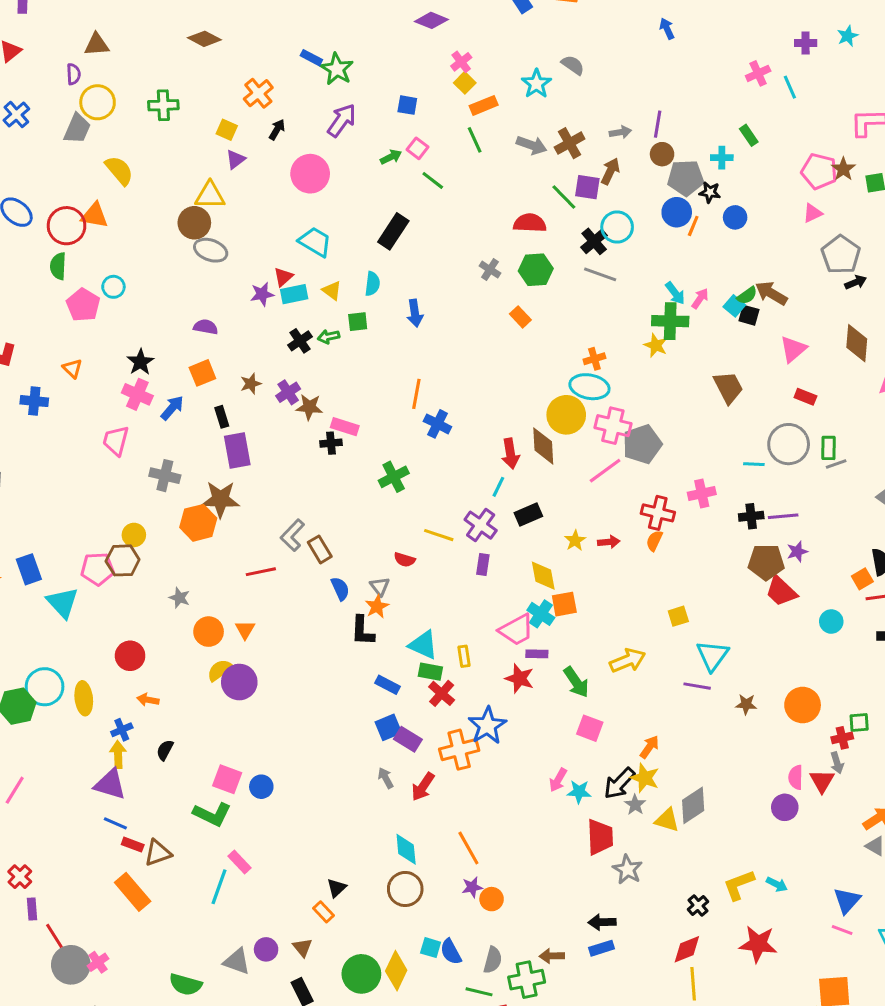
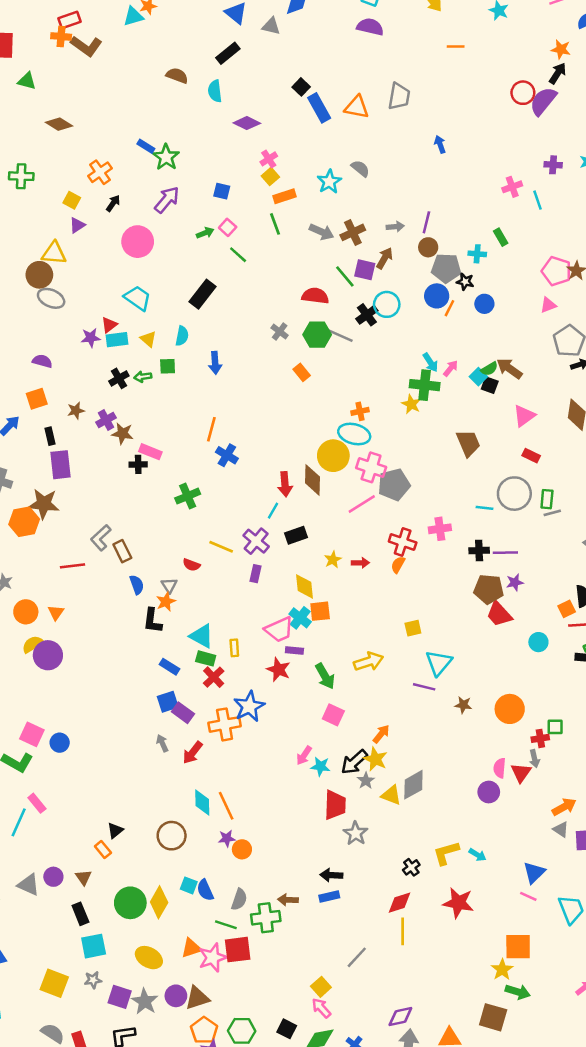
gray line: (600, 274) -> (340, 335), moved
cyan diamond: (406, 849) -> (202, 803), moved

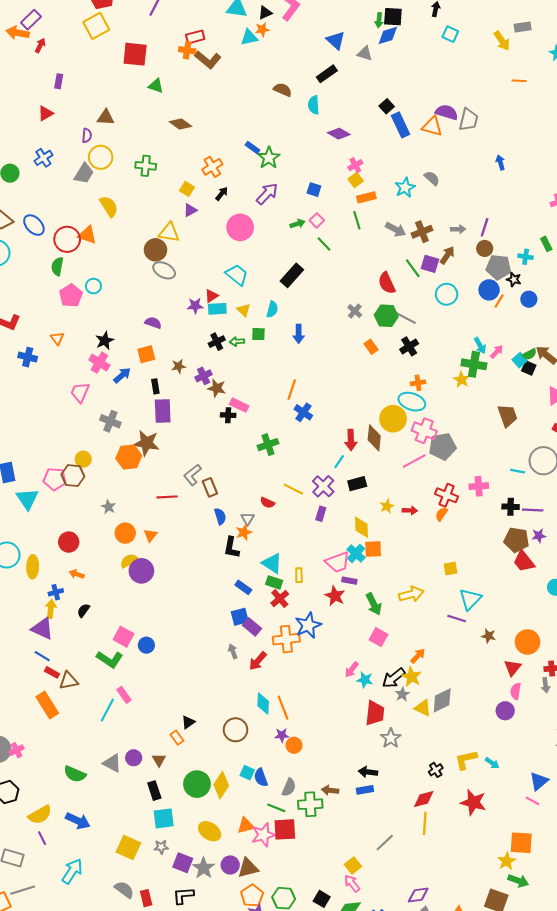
purple semicircle: (370, 27) -> (447, 112), moved
red semicircle: (315, 296) -> (387, 283), turned -125
black cross: (367, 315) -> (409, 346), moved
red triangle: (521, 773) -> (513, 668), moved

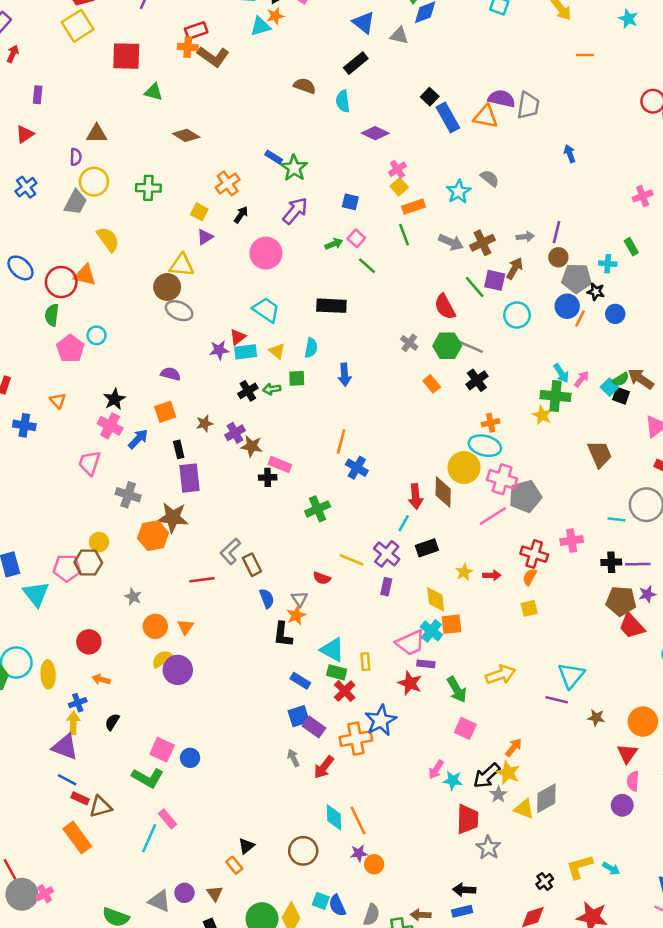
black rectangle: (292, 275) -> (331, 306), turned 55
yellow square: (451, 569) -> (529, 608), moved

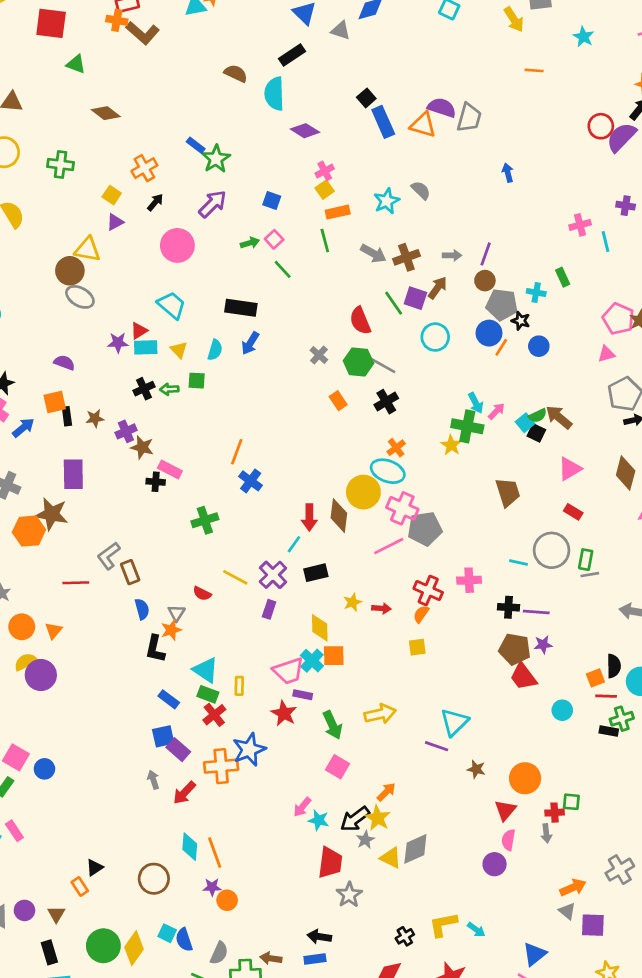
cyan semicircle: (343, 101) -> (274, 94), size x1.4
blue arrow: (344, 375) -> (250, 343), moved, turned 30
orange cross: (491, 423) -> (396, 448), turned -30
black rectangle: (179, 449) -> (67, 416), moved

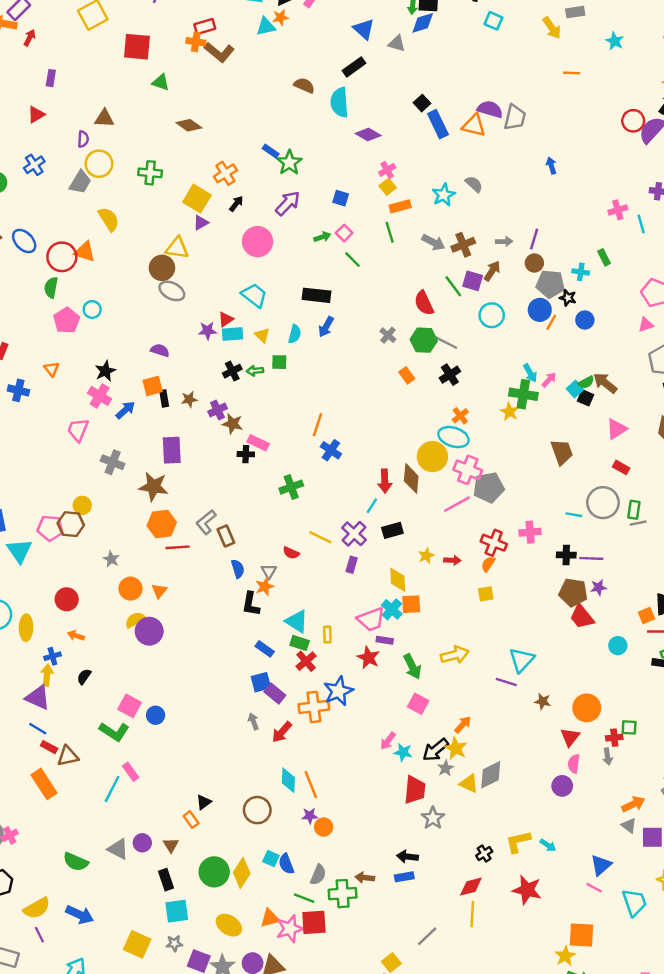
yellow square: (112, 195) -> (197, 199), size x1.6
orange hexagon: (29, 531) -> (162, 524), moved

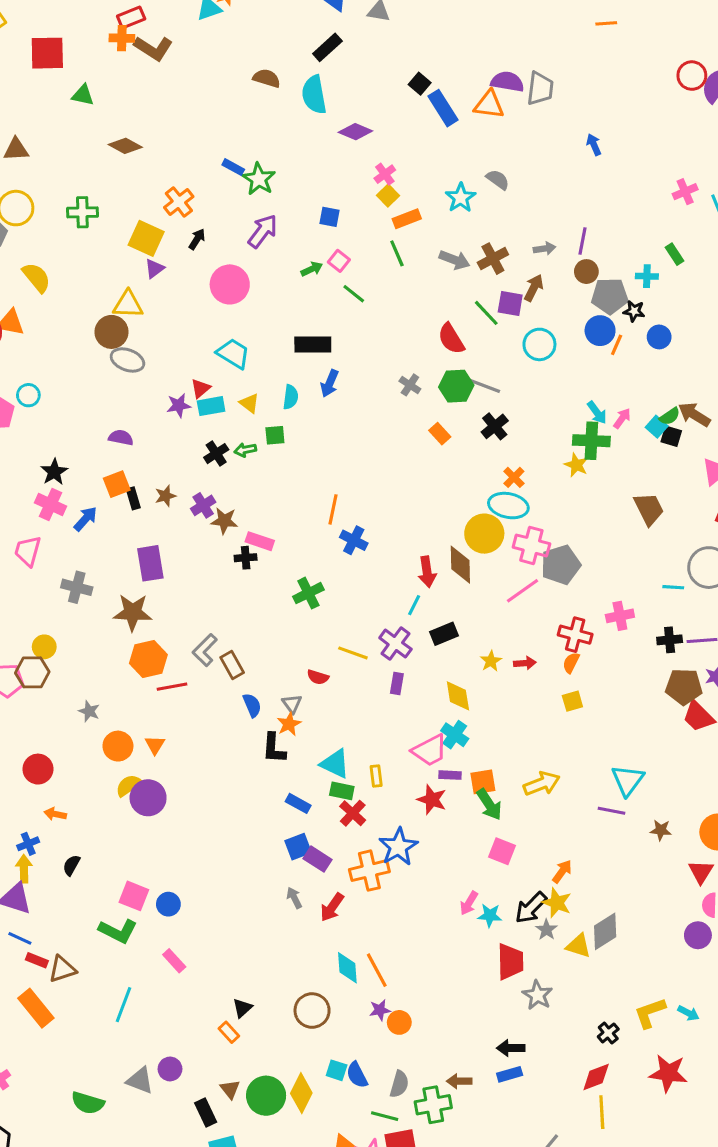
orange square: (411, 604) -> (483, 782), moved
pink rectangle: (131, 772) -> (174, 961), moved
brown triangle: (171, 845) -> (230, 1089), moved

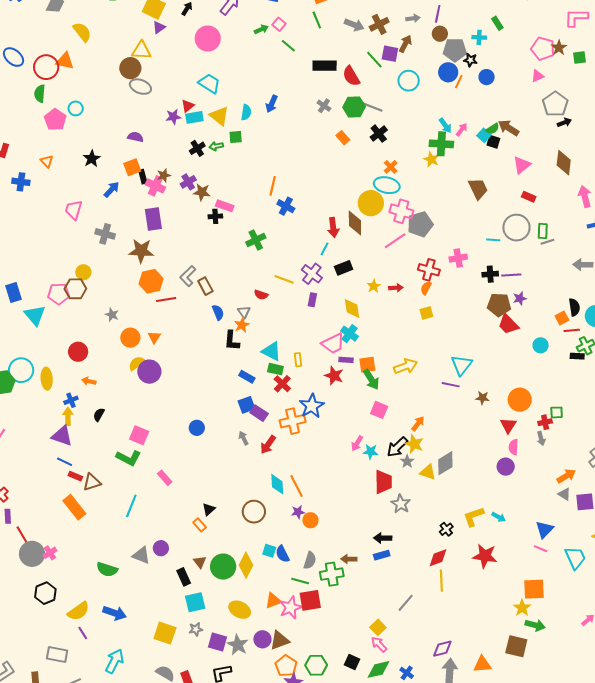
black rectangle: (313, 345) -> (325, 66), moved
yellow triangle: (249, 403) -> (219, 116), size x1.5
pink cross: (50, 505) -> (155, 186), moved
blue circle: (168, 904) -> (197, 428), moved

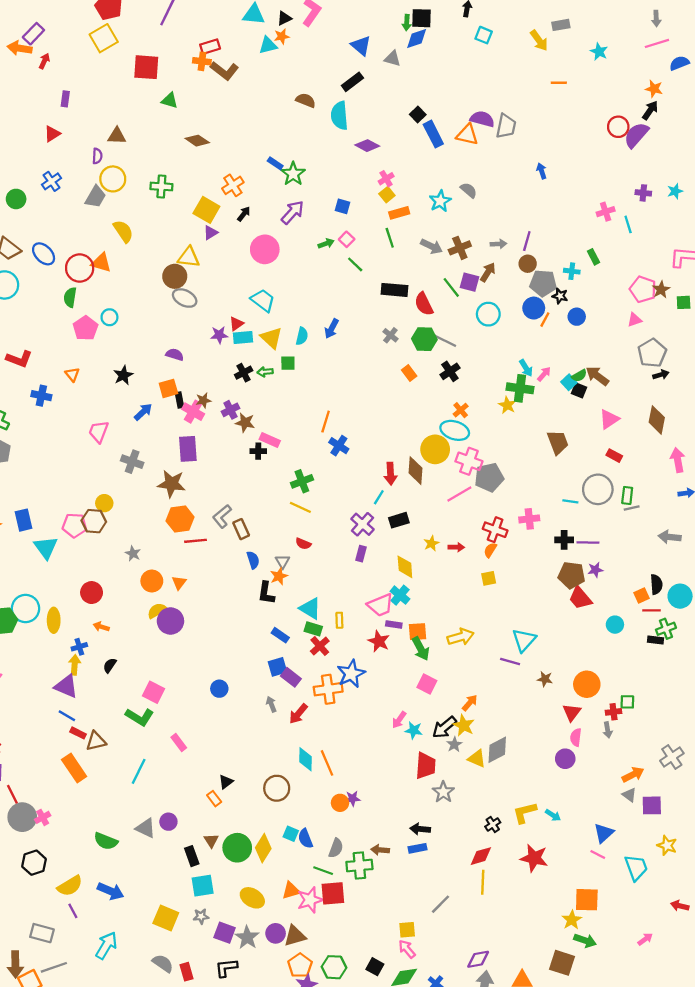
yellow line: (284, 279) -> (300, 507), moved
purple star: (298, 512) -> (353, 798), moved
yellow square: (378, 627) -> (407, 930), turned 35

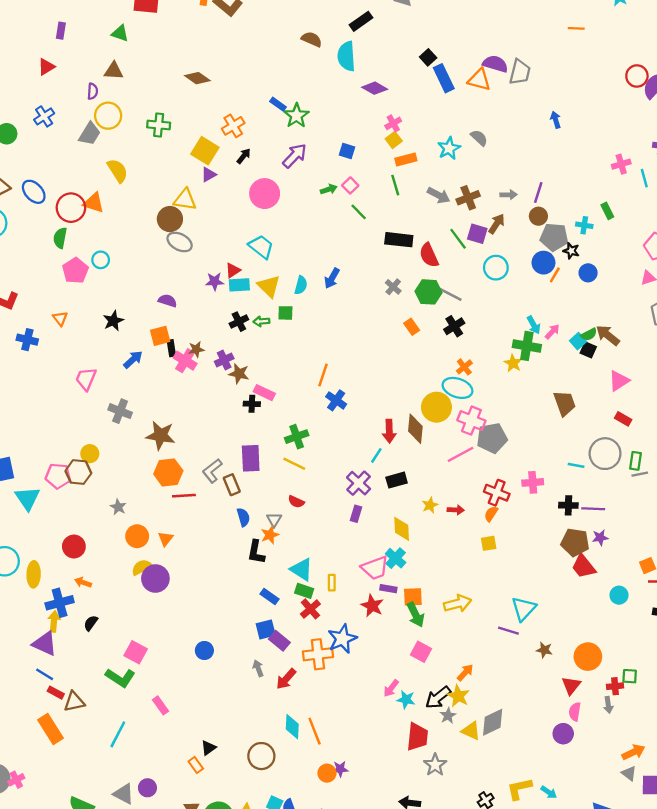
green triangle: (170, 100) -> (120, 33), moved
purple rectangle: (188, 449) -> (251, 458), moved
blue cross: (79, 647) -> (60, 603), size x1.6

